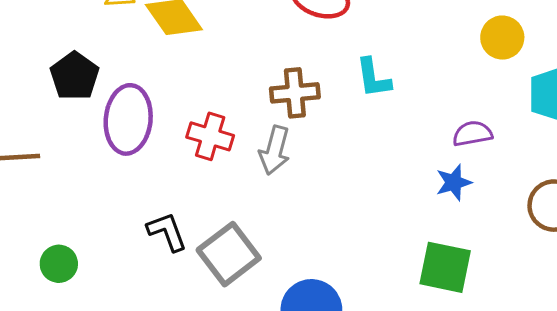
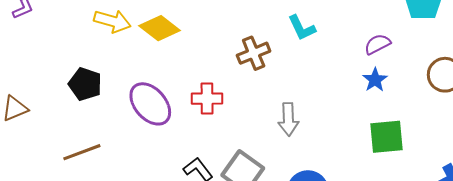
black pentagon: (75, 76) -> (85, 84), moved
purple ellipse: (128, 119) -> (150, 104), turned -30
gray arrow: (275, 150) -> (288, 119), moved

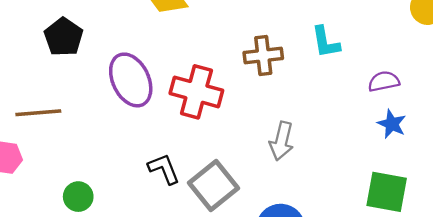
purple semicircle: (377, 44) -> (384, 81), moved
blue star: (375, 80) -> (392, 124), turned -30
red cross: (207, 99) -> (196, 92), size x1.4

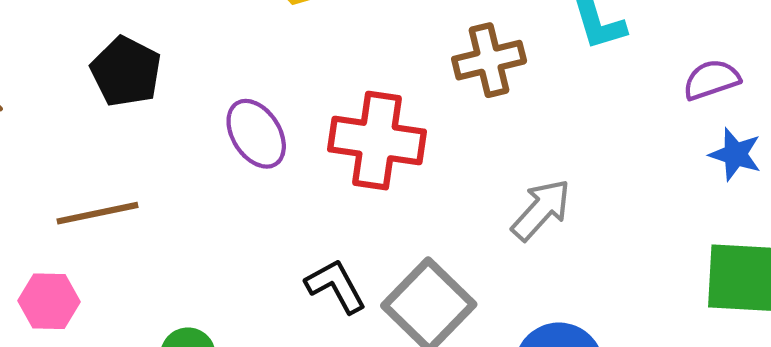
purple ellipse: (131, 80) -> (256, 134), size x0.7
gray arrow: (282, 141) -> (541, 210), turned -144

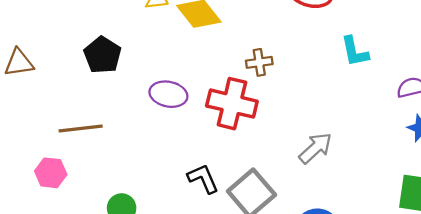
brown cross: (489, 60) -> (259, 62), moved, size x0.7
purple ellipse: (256, 134) -> (168, 94), turned -51

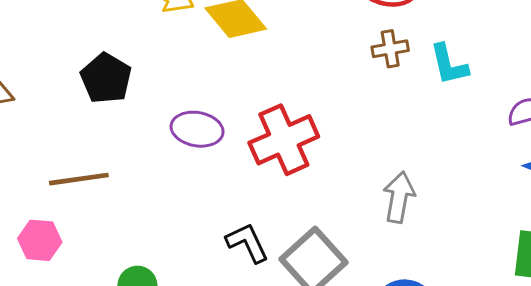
brown cross: (259, 62) -> (390, 49), moved
red cross: (232, 104) -> (284, 140), turned -36
gray arrow: (315, 148) -> (399, 197), turned -36

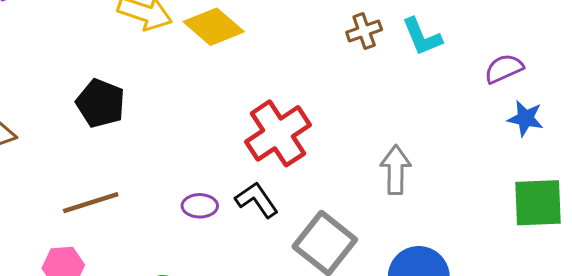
purple ellipse: (197, 129) -> (200, 206), moved, size x0.7
black L-shape: (247, 243) -> (257, 200), moved

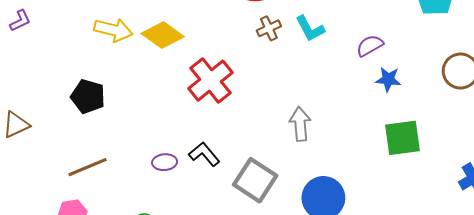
red cross: (278, 133) -> (211, 81), moved

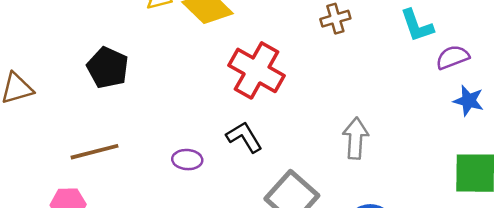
cyan L-shape: (310, 29) -> (417, 26), moved
red cross: (211, 81) -> (257, 70), turned -30
black L-shape: (204, 154) -> (244, 137), moved

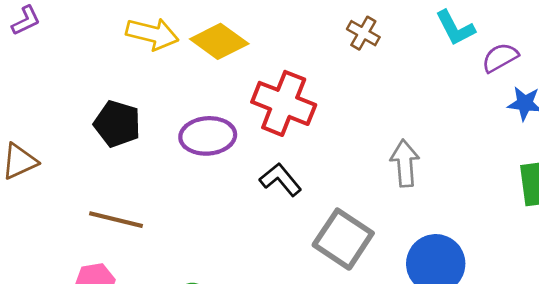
brown cross: (335, 19) -> (363, 33), turned -36
brown line: (95, 152) -> (116, 220), turned 36
purple ellipse: (187, 160) -> (208, 136), moved, size x1.6

